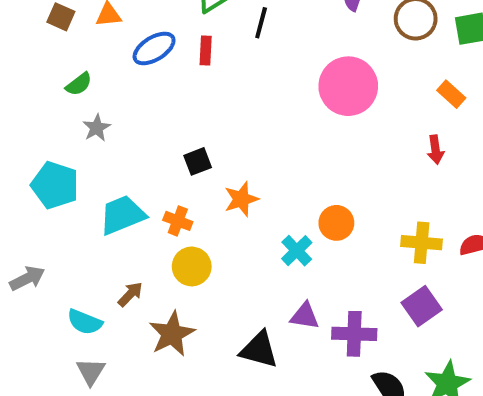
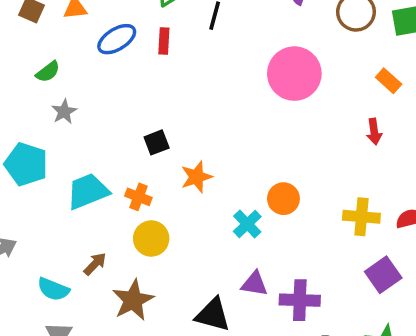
purple square: (422, 306) -> (383, 275), moved

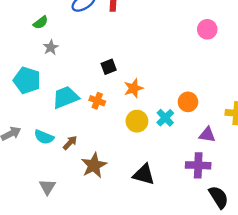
pink circle: (294, 74) -> (207, 29), moved, size x0.6
yellow circle: (151, 239) -> (137, 121), moved
purple triangle: (254, 284) -> (207, 135), moved
cyan semicircle: (53, 289) -> (44, 137), moved

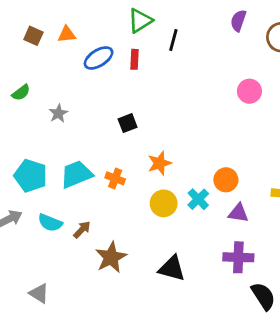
green semicircle: (41, 22) -> (21, 93), moved
black square: (109, 67) -> (128, 123), moved
cyan pentagon: (27, 80) -> (31, 176), moved
purple triangle: (207, 135) -> (238, 213), moved
gray triangle: (47, 187) -> (39, 293), moved, turned -30

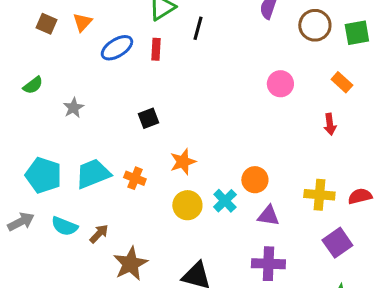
orange triangle: (67, 34) -> (82, 22), turned -42

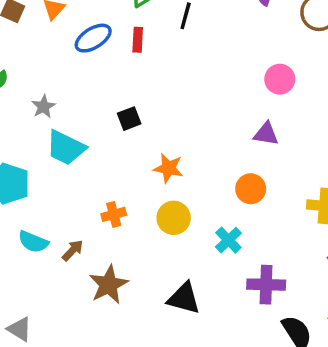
orange star: (183, 162) -> (168, 168), turned 30
cyan trapezoid: (93, 174) -> (66, 148), moved, turned -132
orange cross: (135, 178) -> (114, 214), moved, turned -36
cyan cross: (225, 201) -> (228, 240), moved
purple triangle: (268, 216) -> (266, 134), moved

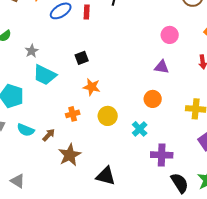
orange star: (168, 168) -> (92, 87), moved
black triangle: (184, 298) -> (106, 176), moved

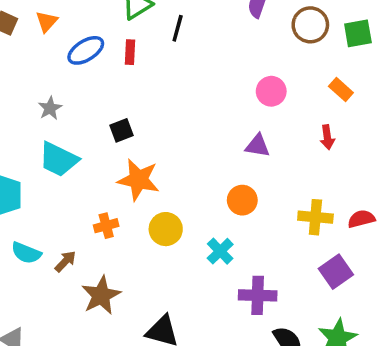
gray star: (32, 51) -> (50, 108), moved
orange star: (92, 87) -> (138, 180), size x1.4

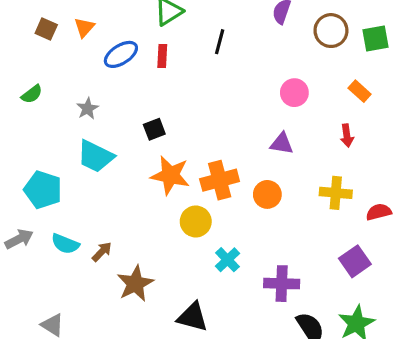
black line: (178, 28) -> (220, 42), moved
yellow cross: (315, 217) -> (336, 193), moved
orange cross: (106, 226) -> (220, 180), moved, size x1.6
cyan cross: (220, 251) -> (228, 260), moved

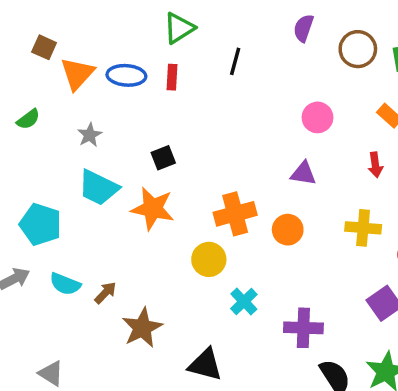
orange triangle: (84, 27) -> (77, 74), moved, size x1.5
blue ellipse: (121, 54) -> (126, 75), turned 36
orange star: (170, 175) -> (153, 209), moved

